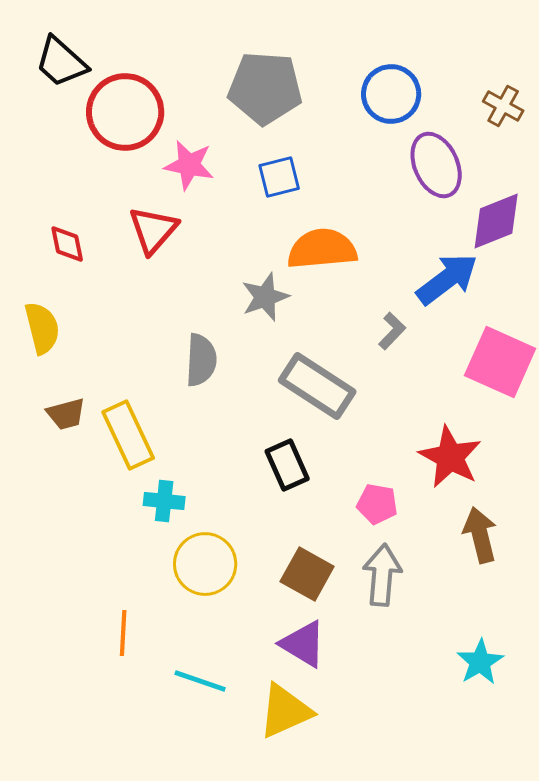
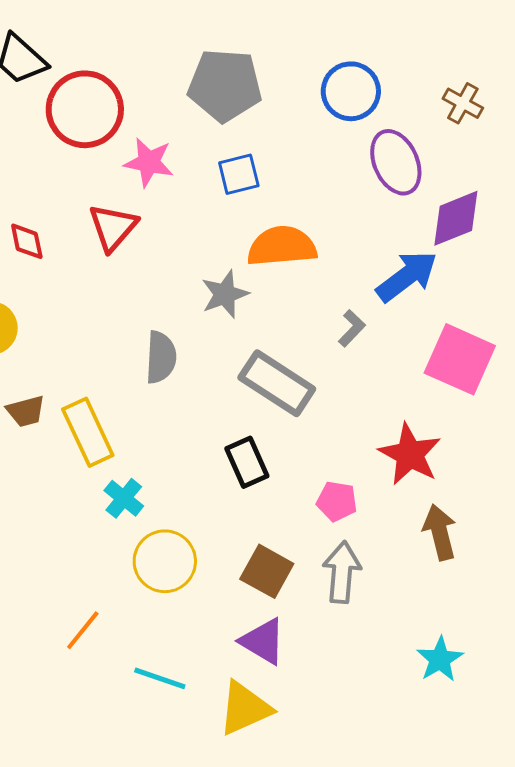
cyan cross: (164, 501) -> (124, 498), turned 33
orange line: (123, 633) -> (83, 630), turned 36

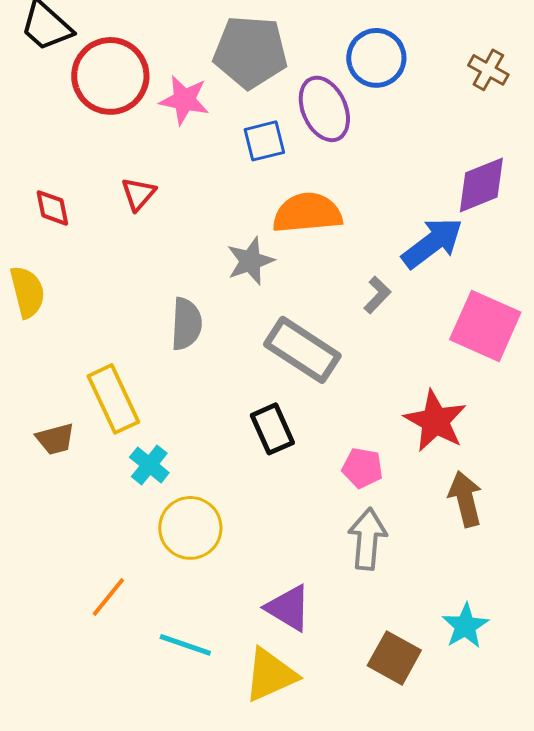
pink star: (149, 162) -> (184, 100), moved
purple ellipse: (396, 162) -> (324, 109), moved
red triangle: (113, 227) -> (138, 194), size x0.7
brown trapezoid: (26, 411) -> (55, 439), moved
brown square: (267, 571) -> (394, 658), moved

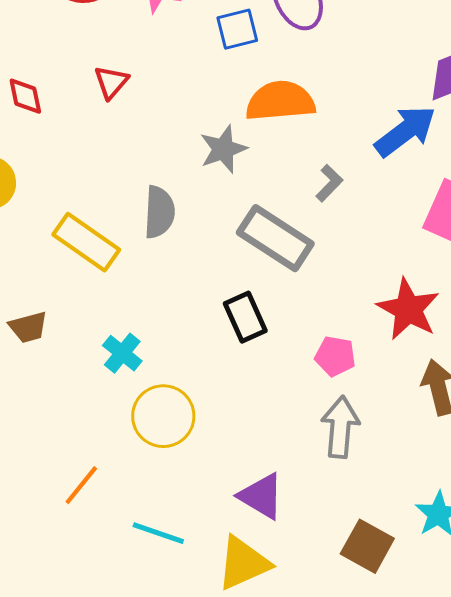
gray L-shape: (377, 295) -> (329, 183), moved
yellow rectangle: (113, 399) -> (86, 242), moved, turned -30

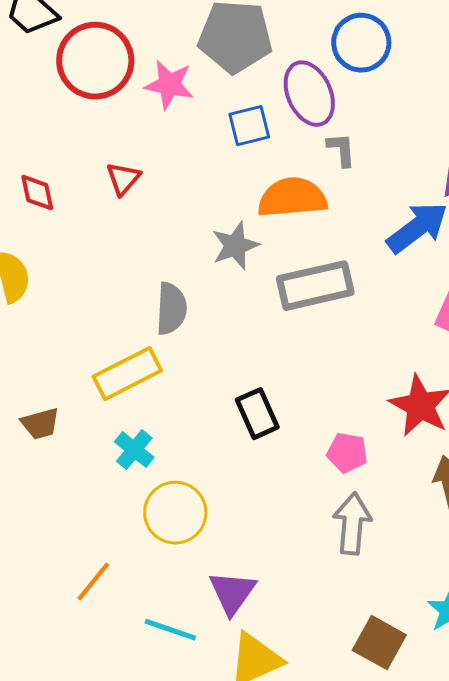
gray L-shape: (329, 183) -> (341, 150), moved, turned -48
gray rectangle: (275, 238) -> (315, 286), moved, turned -46
yellow rectangle: (86, 242) -> (127, 374), moved, turned -62
purple triangle: (261, 496) -> (232, 593), moved, turned 34

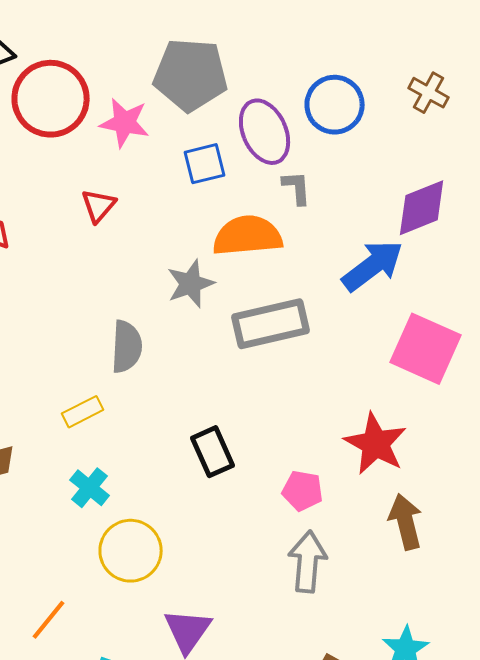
blue circle: (361, 43) -> (335, 105), moved
red triangle: (123, 179) -> (99, 206), moved
yellow rectangle: (127, 374) -> (83, 412), size x0.6

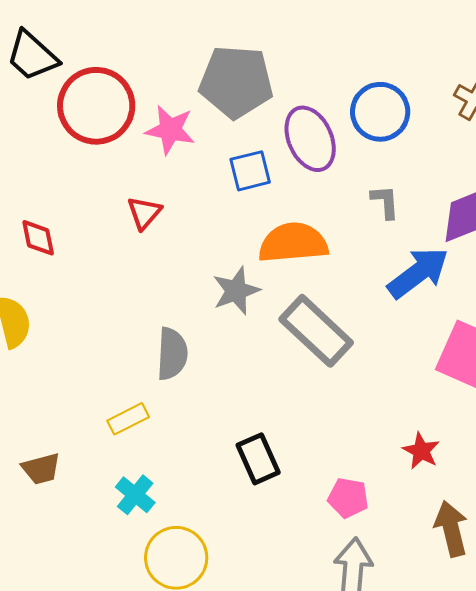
gray L-shape: (297, 188) -> (385, 202), moved
gray rectangle: (271, 324) -> (316, 331), turned 56
red star: (376, 444) -> (421, 451), size x0.6

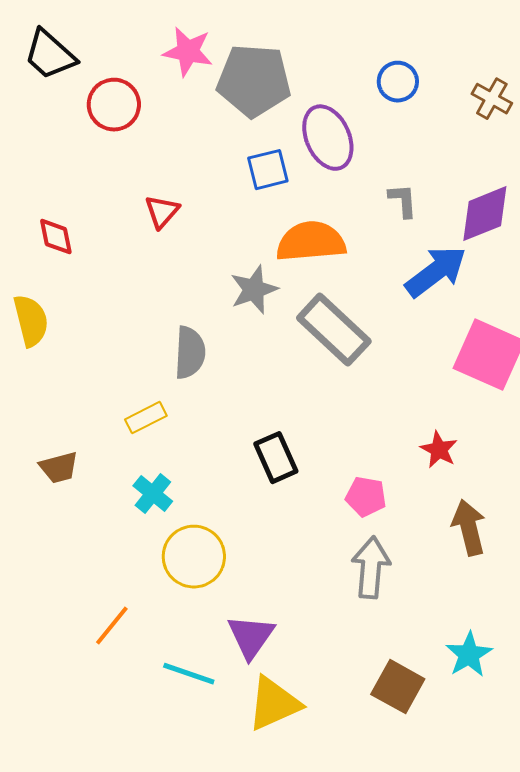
red circle: (96, 106) -> (114, 105), size x0.7
blue circle: (380, 112) -> (398, 82), moved, size x0.7
pink star: (170, 130) -> (188, 52), moved

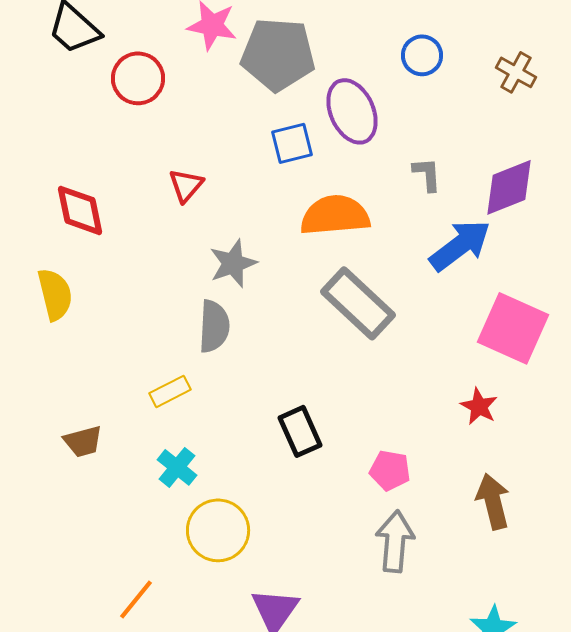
red diamond: (56, 237) -> (80, 210), size x1.4
gray star: (254, 290) -> (233, 263), moved
red star: (439, 450) -> (479, 406), moved

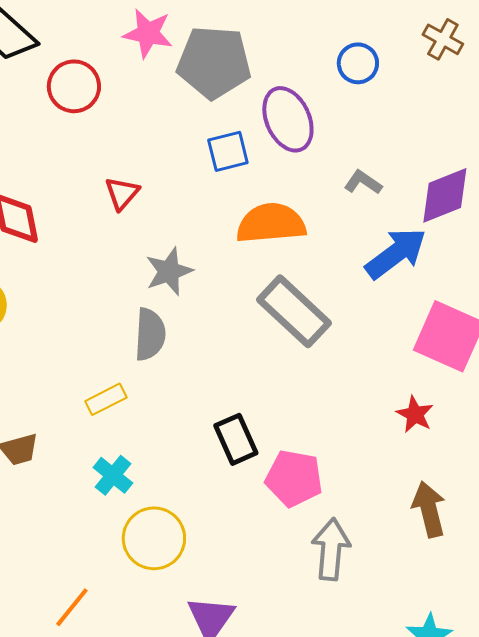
brown cross: (516, 72) -> (443, 39), moved
gray L-shape: (427, 174) -> (363, 182), turned -51
pink pentagon: (390, 470) -> (294, 478), moved, size x1.4

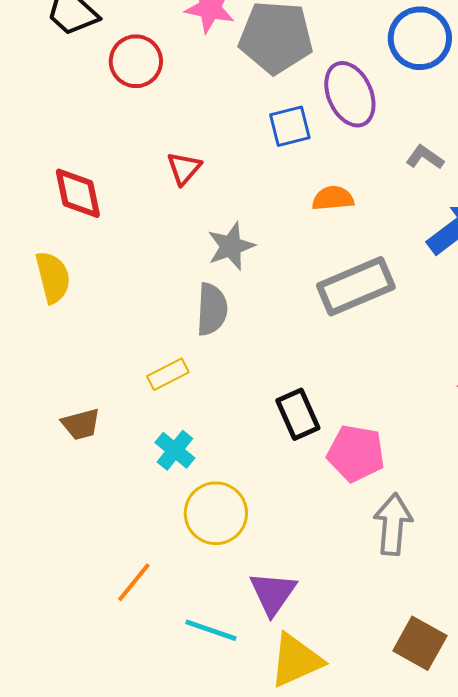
blue circle: (358, 63) -> (420, 38), size x1.5
orange semicircle: (271, 223) -> (333, 198), size x0.6
gray rectangle: (294, 311) -> (356, 286), turned -66

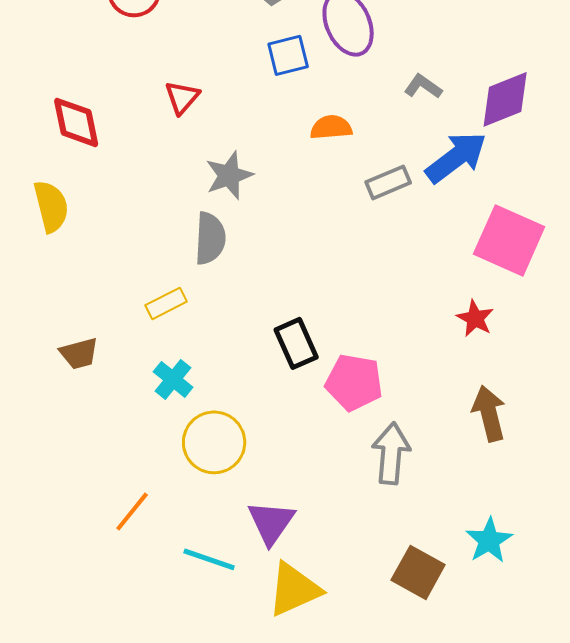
gray rectangle: (356, 286) -> (388, 182), moved, size x0.6

